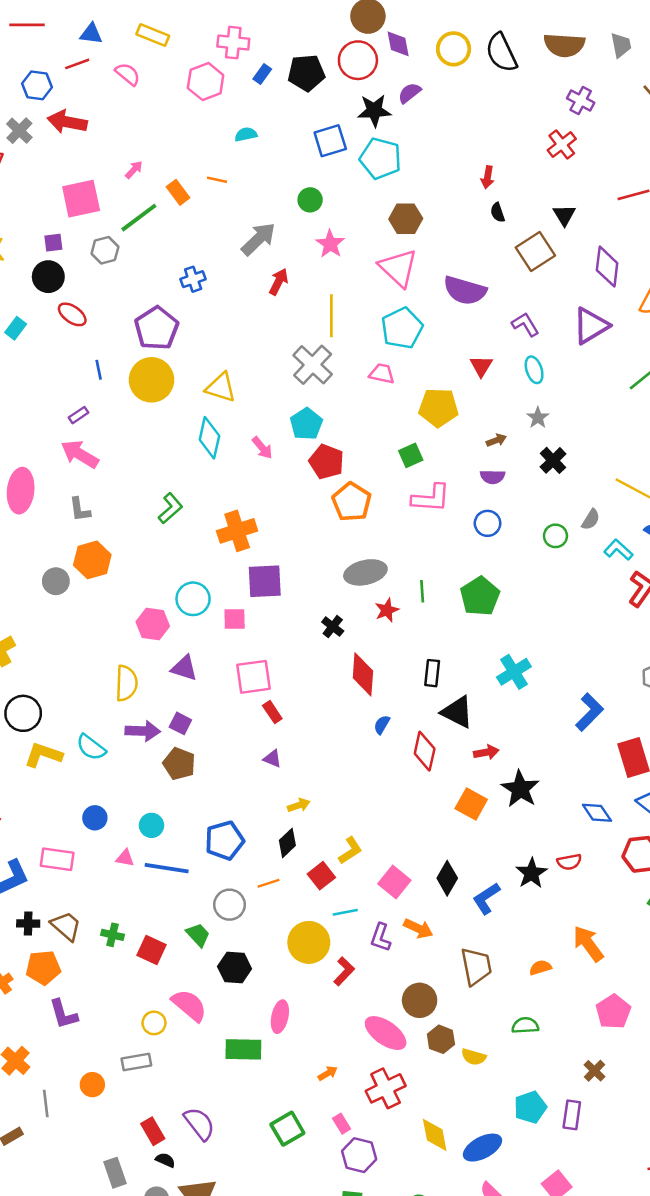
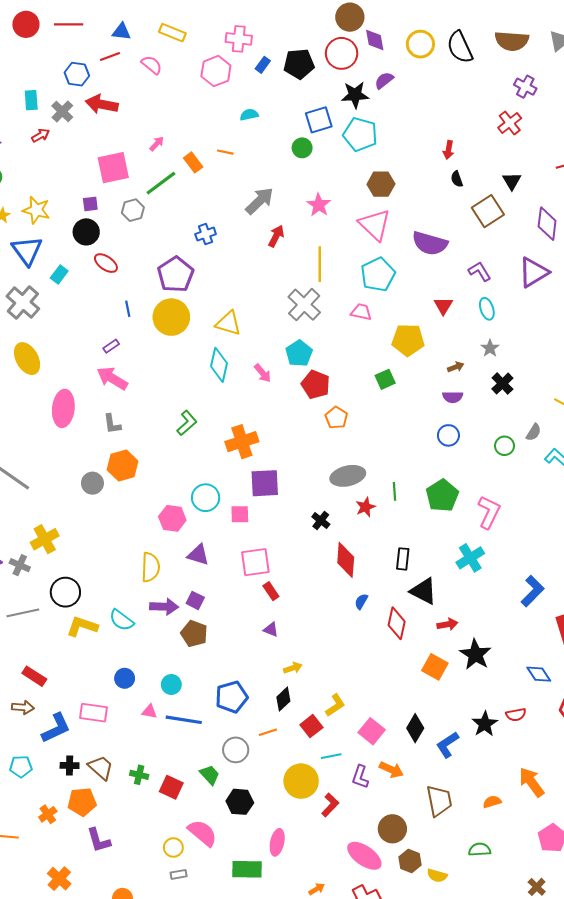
green circle: (310, 200) -> (302, 148), moved
pink L-shape: (431, 498) -> (489, 512), moved, turned -68
orange pentagon: (352, 502) -> (336, 418), size x0.7
gray rectangle: (136, 1062) -> (179, 874), moved, size x0.7

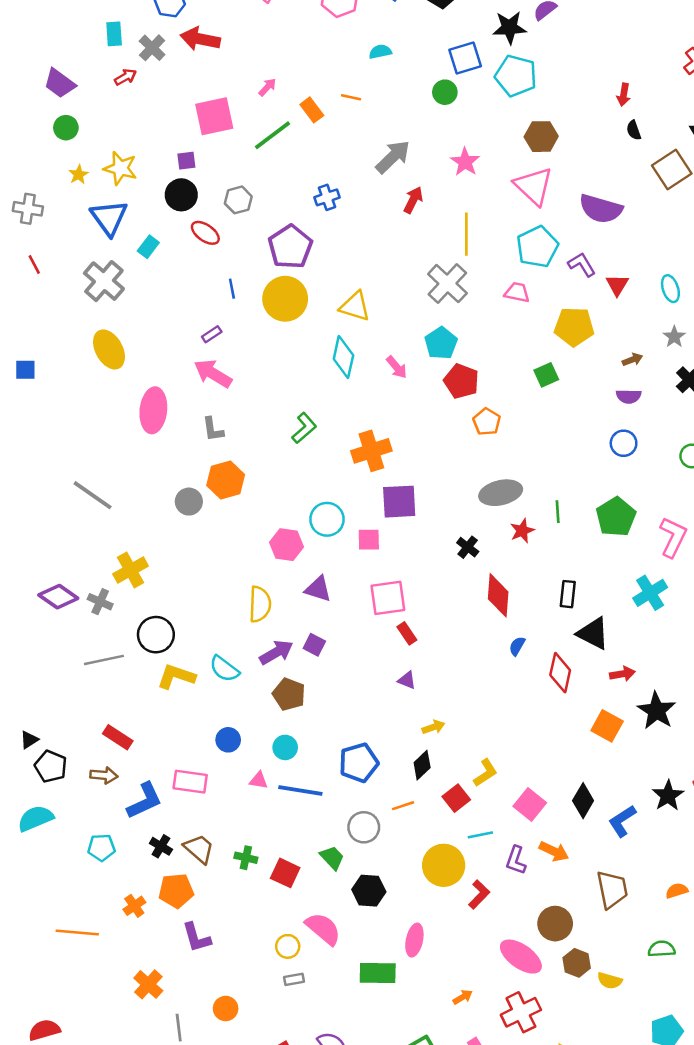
gray hexagon: (133, 210) -> (238, 200), moved
purple L-shape: (480, 271) -> (582, 265), moved
purple arrow: (164, 607) -> (276, 652), turned -32
brown pentagon: (194, 634) -> (289, 694), moved
black cross: (70, 765) -> (161, 846), turned 30

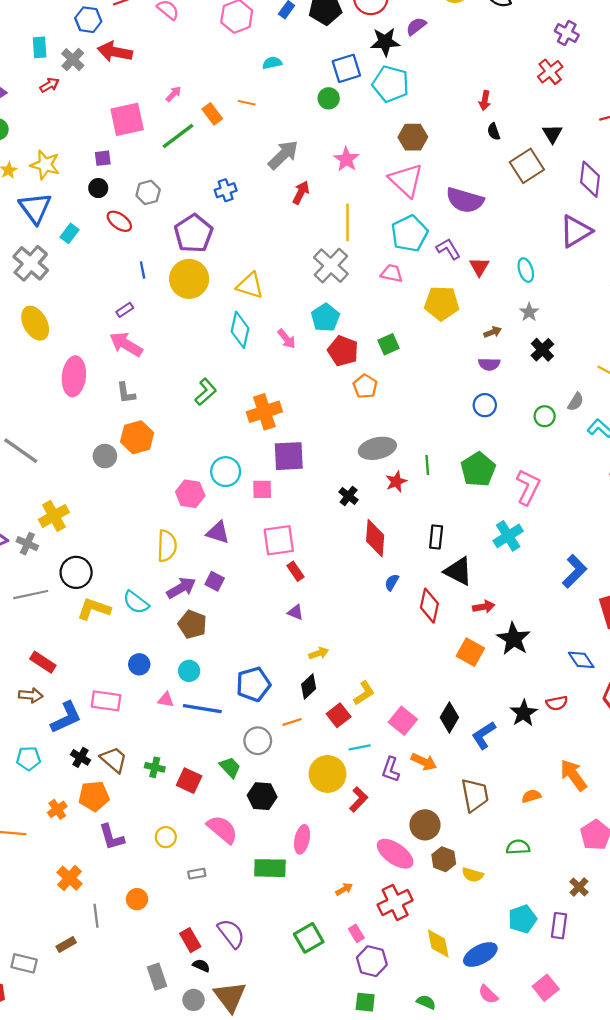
black circle: (181, 195) -> (98, 188), size x0.7
green square: (546, 375) -> (388, 344), moved
yellow circle: (288, 946) -> (166, 837), moved

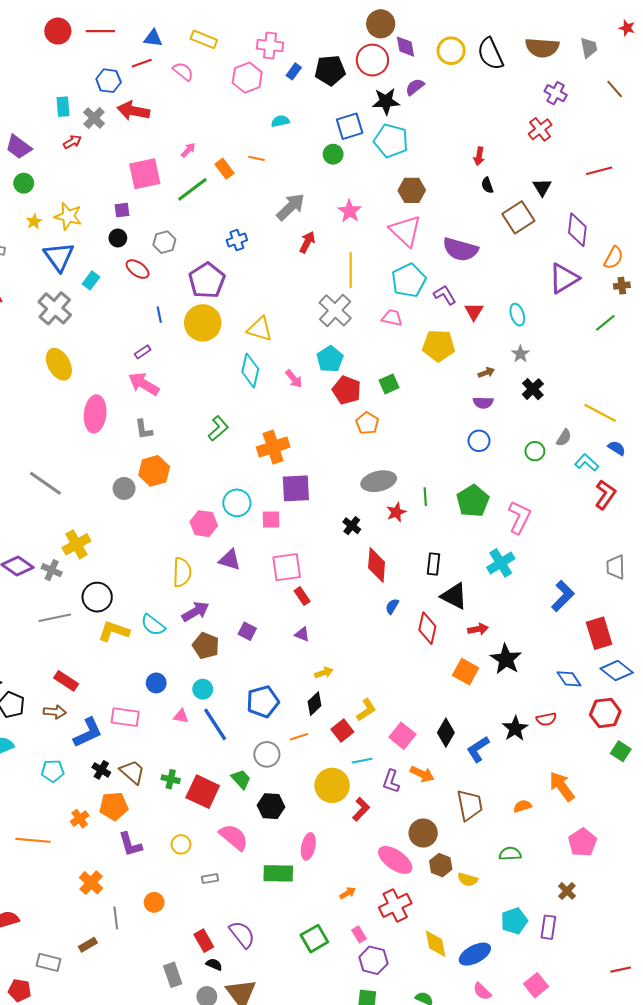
purple square: (215, 581) -> (247, 631), moved
blue line: (202, 709) -> (215, 724), turned 48
red square: (189, 781) -> (203, 792), size x1.4

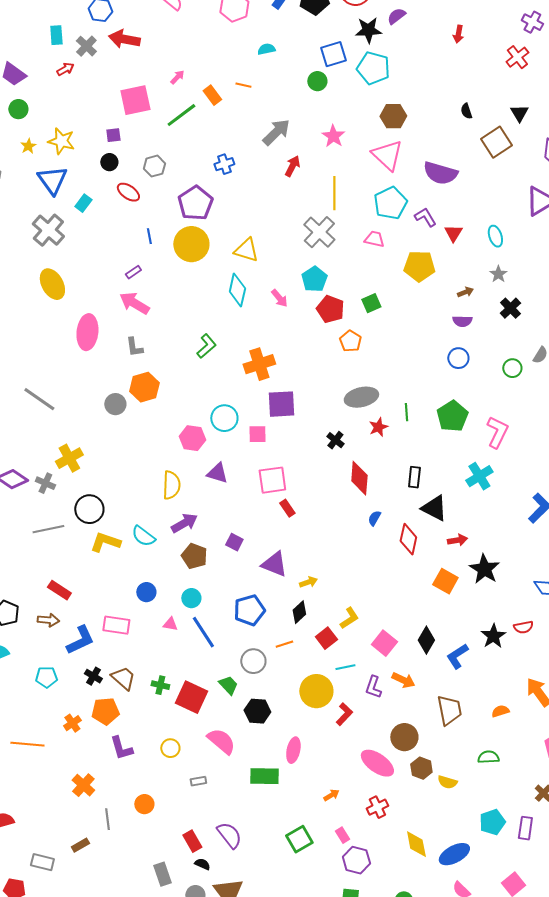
red arrow: (479, 156) -> (458, 34), moved
purple triangle: (302, 634) -> (274, 564), moved, size x1.8
red cross: (395, 905) -> (377, 807), size x0.7

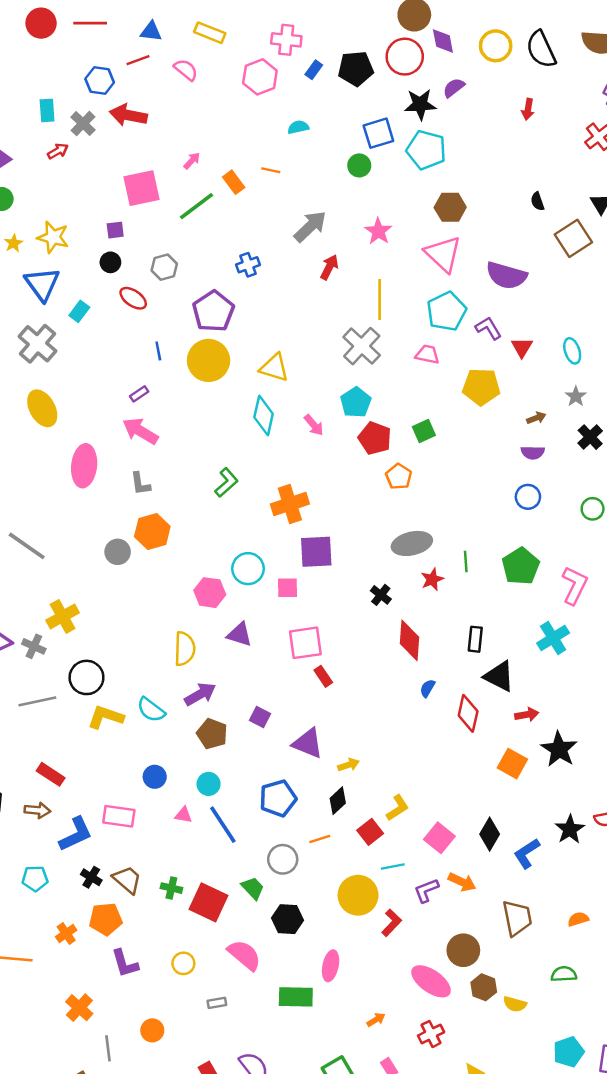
purple L-shape: (373, 687) -> (426, 890), turned 50

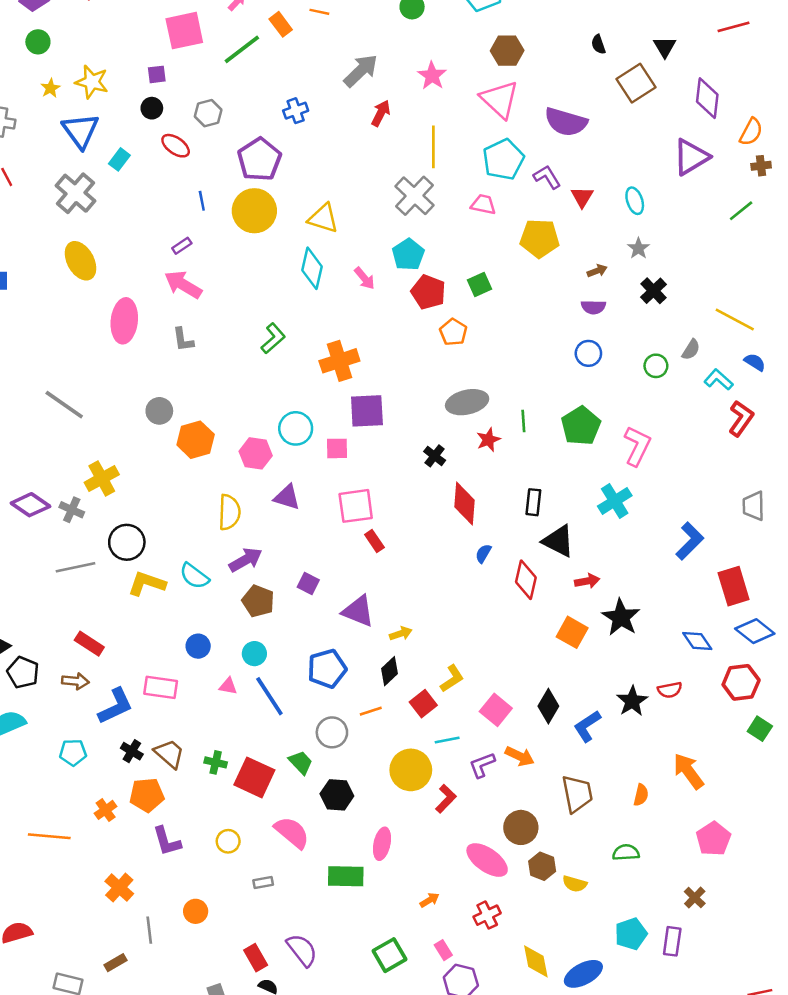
orange hexagon: (152, 532) -> (196, 440), moved
orange semicircle: (578, 919) -> (641, 795), turned 120

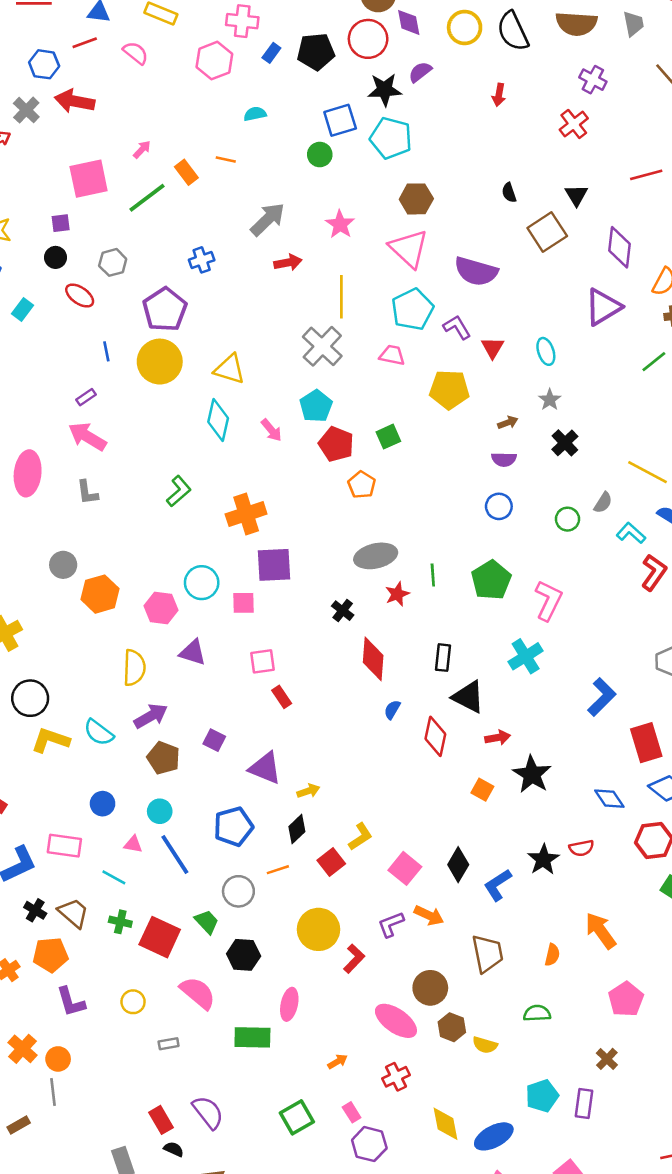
red arrow: (381, 113) -> (288, 262), turned 52
pink square: (356, 506) -> (263, 661), size x0.7
orange square: (572, 632) -> (482, 790), size x0.7
cyan line: (447, 740) -> (114, 877), moved, turned 40
orange circle: (196, 911) -> (58, 1059), moved

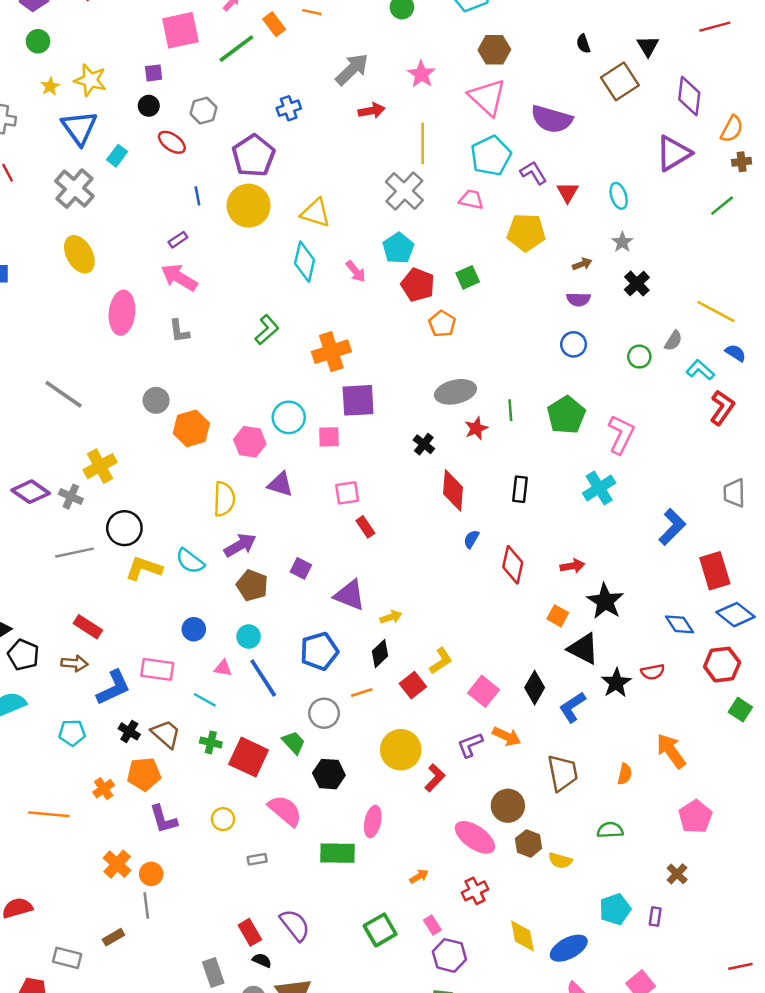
black triangle: (468, 697) -> (583, 649), moved
purple rectangle: (584, 1103) -> (655, 916), size x0.7

